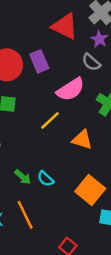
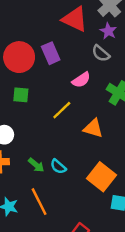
pink semicircle: (71, 89) -> (81, 80), size x0.7

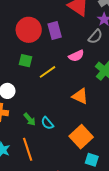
gray semicircle: (101, 53) -> (95, 37), turned -98
yellow line: (62, 110) -> (47, 72), moved

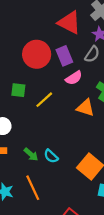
red circle: (29, 30) -> (37, 54), moved
purple rectangle: (55, 30) -> (64, 56), moved
orange triangle: (80, 96) -> (86, 108), moved

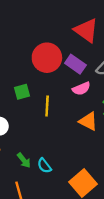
purple rectangle: (64, 56) -> (75, 64), turned -42
green square: (18, 90) -> (22, 92), turned -32
yellow line: (44, 100) -> (47, 106), turned -54

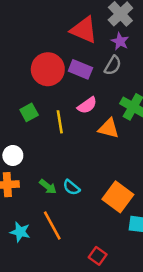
pink semicircle: (81, 89) -> (87, 105), moved

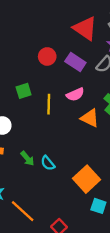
red circle: (48, 69) -> (47, 56), size x0.6
orange line: (52, 225) -> (23, 211), moved, turned -30

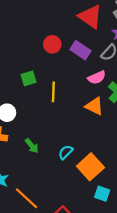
pink semicircle: (75, 94) -> (97, 78), moved
cyan semicircle: (48, 163) -> (66, 152), moved, turned 84

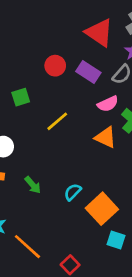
green square: (28, 78) -> (21, 97), moved
yellow line: (53, 92) -> (57, 121), turned 48

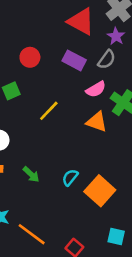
red circle: (55, 66) -> (30, 57), moved
cyan square: (116, 240) -> (116, 236), moved

